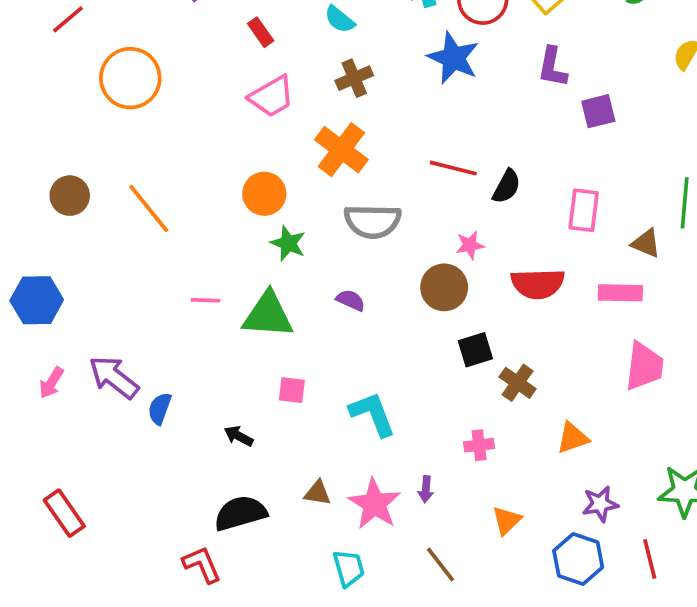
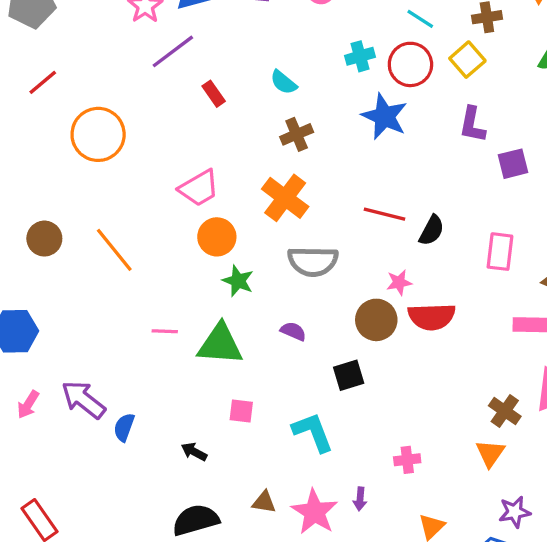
pink trapezoid: (272, 96) -> (199, 188), moved
red semicircle: (538, 284) -> (432, 317), moved
black square: (475, 350) -> (349, 375), moved
brown cross: (518, 383) -> (505, 411), moved
orange triangle: (573, 438) -> (490, 453), turned -36

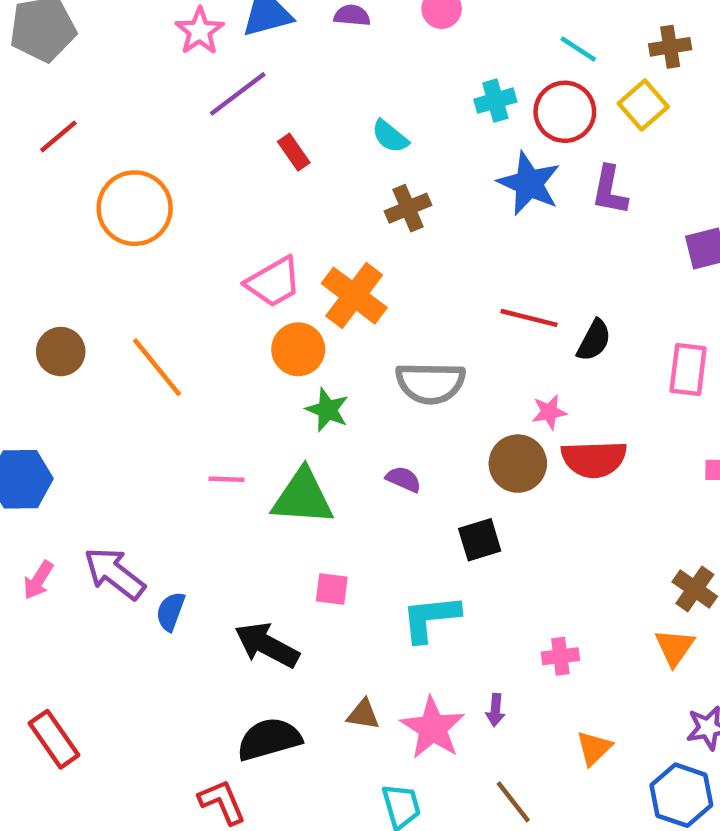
purple L-shape: (472, 125) -> (610, 190), moved
orange cross: (285, 198) -> (354, 296), moved
cyan L-shape: (313, 432) -> (430, 618), turned -75
black arrow: (194, 452) -> (267, 645), size x1.8

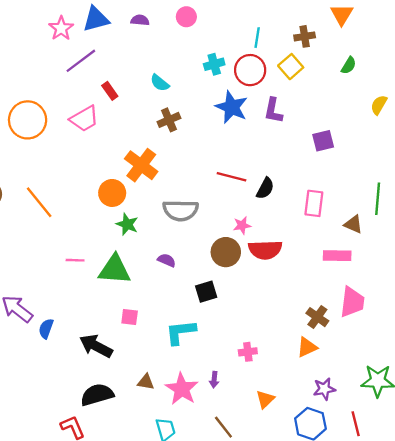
cyan line: (578, 49) -> (257, 38), turned 66
pink trapezoid: (274, 282) -> (84, 119), moved
orange triangle: (675, 647) -> (307, 347), turned 30

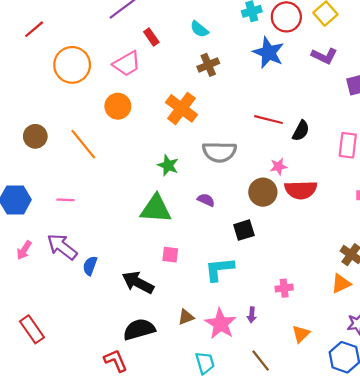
purple L-shape: (273, 111) -> (324, 56), moved, turned -75
orange circle: (112, 193) -> (118, 106), moved
pink line: (75, 260) -> (65, 200), moved
brown triangle: (146, 382) -> (186, 317), turned -30

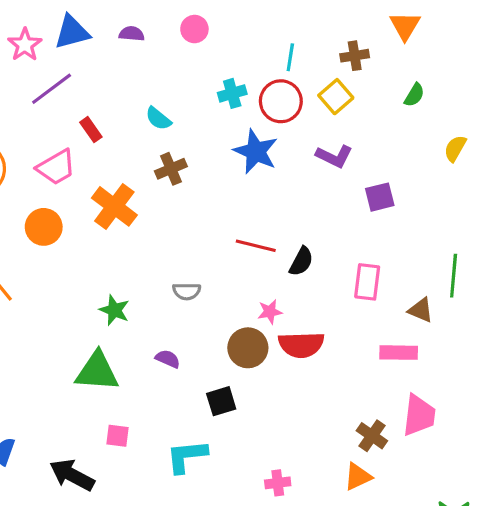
orange cross: (181, 108) -> (114, 206), moved
gray semicircle: (219, 152) -> (187, 291), size x0.6

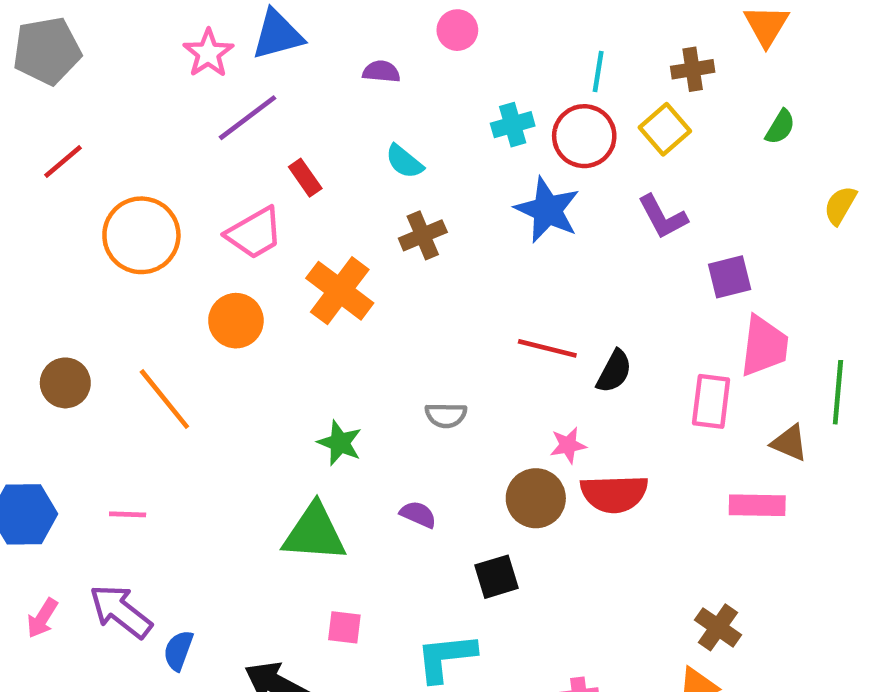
purple semicircle: (132, 34) -> (381, 72), moved
purple L-shape: (334, 156) -> (663, 217), turned 36
pink trapezoid: (419, 415) -> (764, 346), moved

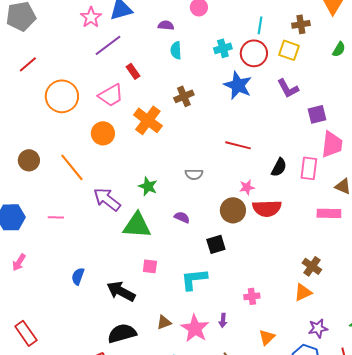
yellow square: (665, 129) -> (289, 50), turned -30
cyan semicircle: (404, 162) -> (176, 50), moved, turned 48
black semicircle: (614, 371) -> (279, 167), moved
purple arrow: (121, 611) -> (107, 199), moved

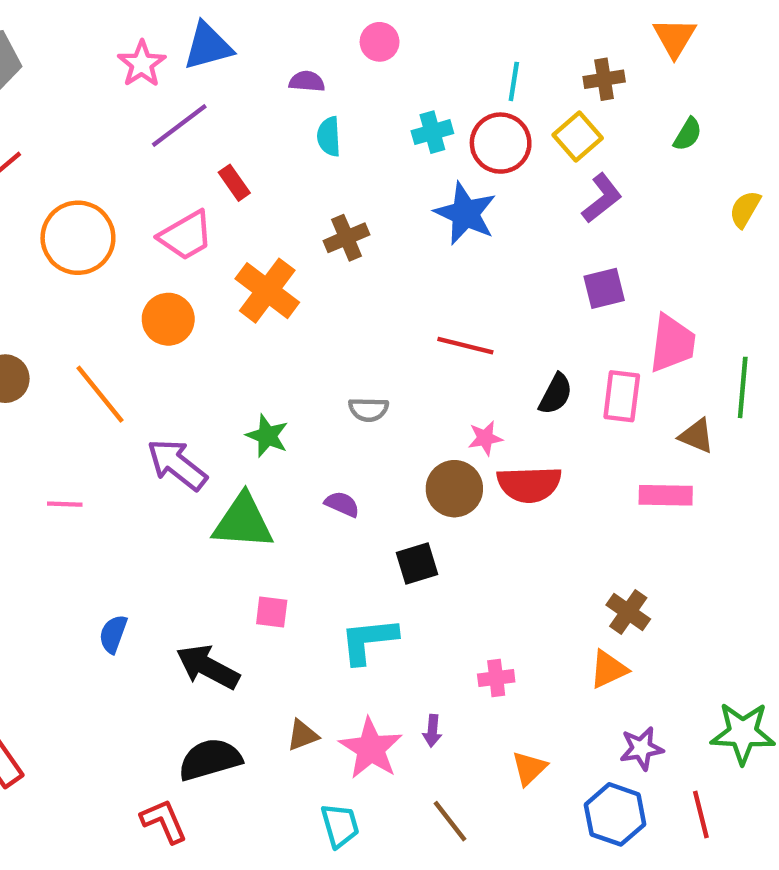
yellow square: (289, 50) -> (578, 136), turned 30
purple L-shape: (288, 88) -> (602, 198), moved, turned -100
purple square: (317, 114) -> (604, 288), moved

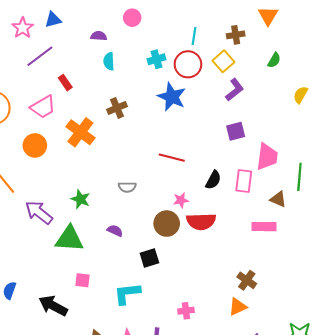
blue triangle: (208, 46) -> (53, 20), size x0.7

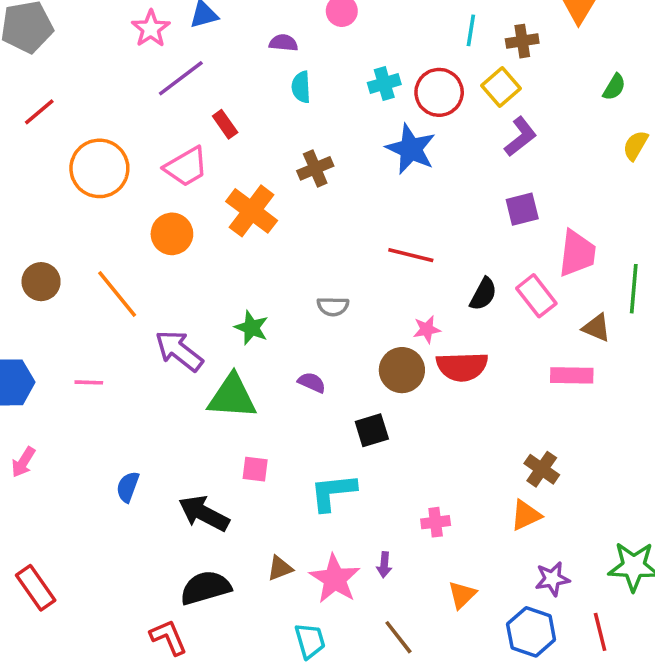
cyan line: (194, 36) -> (471, 30), moved
green semicircle: (274, 60) -> (614, 87), moved
pink rectangle: (244, 181) -> (536, 296), turned -45

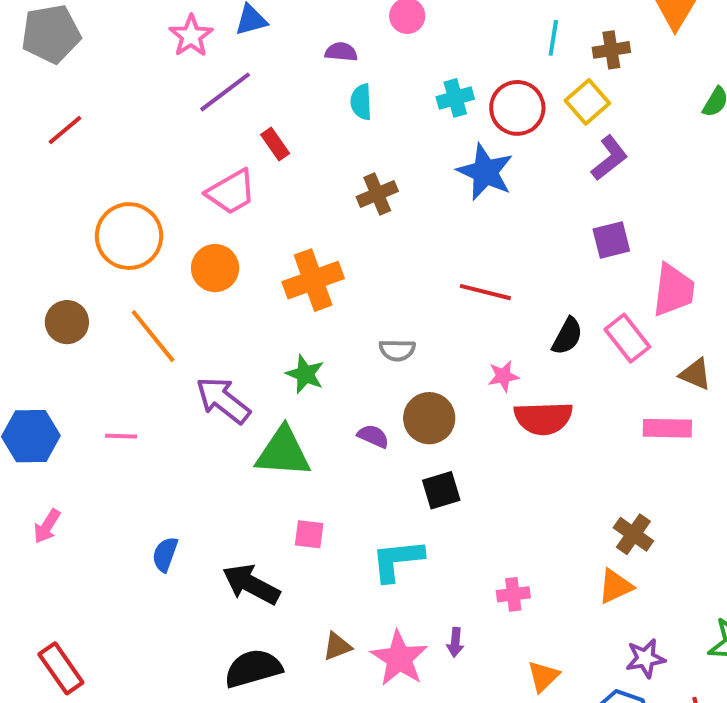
orange circle: (99, 168) -> (129, 236), moved
orange cross: (252, 211) -> (313, 280), moved, turned 33
brown circle: (402, 370) -> (429, 418), moved

